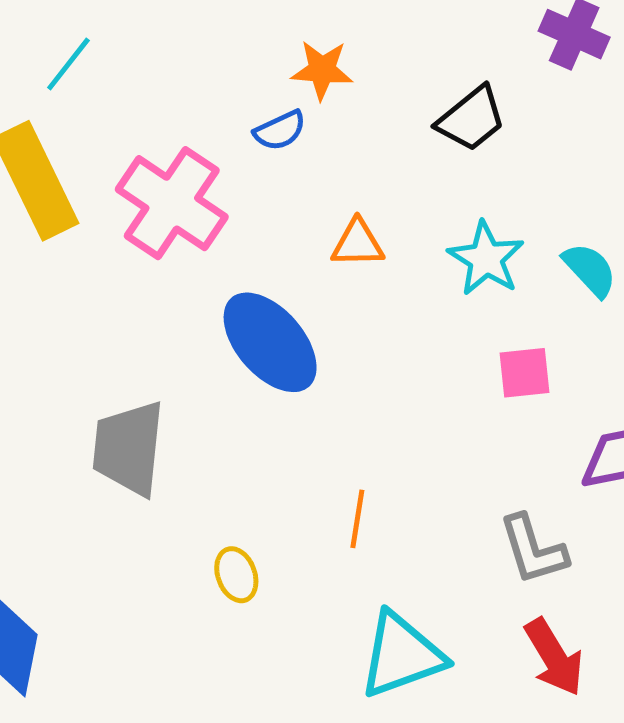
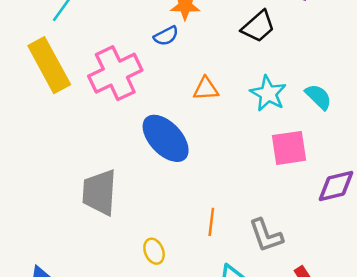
pink cross: (172, 203) -> (115, 73), turned 33
pink square: (524, 373) -> (289, 148), size x1.4
gray L-shape: (533, 550) -> (266, 235), moved

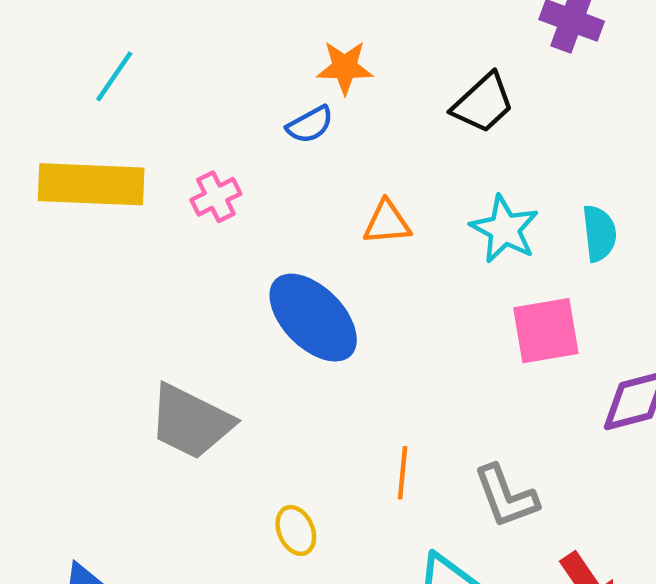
yellow rectangle: (49, 65) -> (91, 184), turned -58
pink cross: (115, 73) -> (216, 197), size x0.5
cyan semicircle: (318, 97) -> (599, 233), turned 40
gray trapezoid: (99, 192) -> (191, 422), turned -66

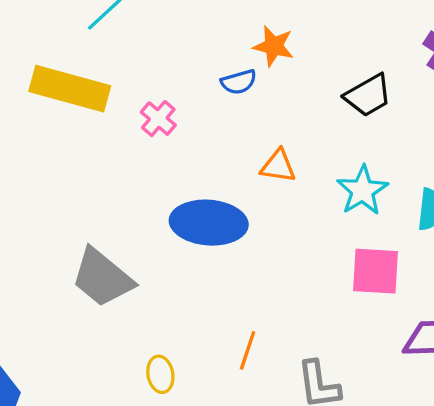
pink cross: (216, 197) -> (158, 119), turned -36
blue ellipse: (313, 318) -> (209, 223), turned -54

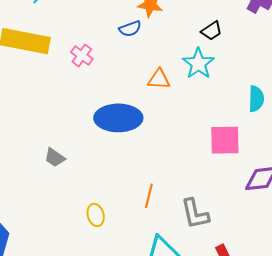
black trapezoid: (368, 95) -> (212, 31), size x0.7
cyan star: (362, 190) -> (198, 64), moved
gray trapezoid: (102, 278) -> (55, 158), size x0.5

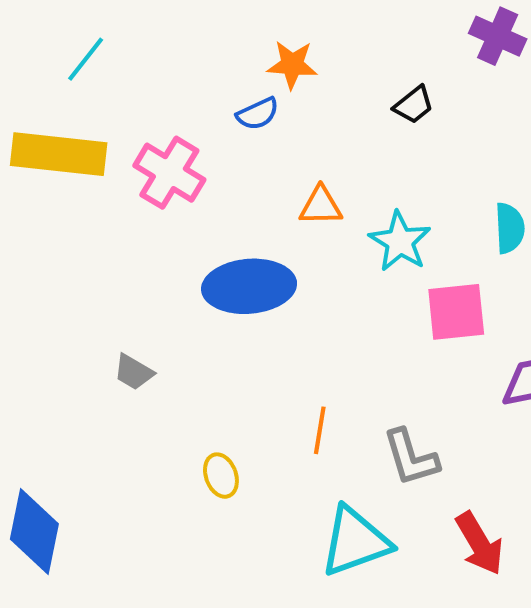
pink cross: (82, 56) -> (169, 173), size x1.6
cyan star: (198, 64) -> (400, 242), moved

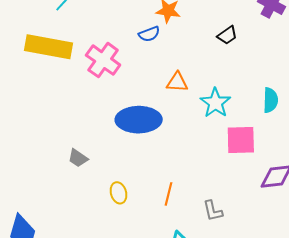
gray L-shape: (411, 458) -> (213, 211), size x0.7
yellow ellipse: (221, 476) -> (119, 193), moved

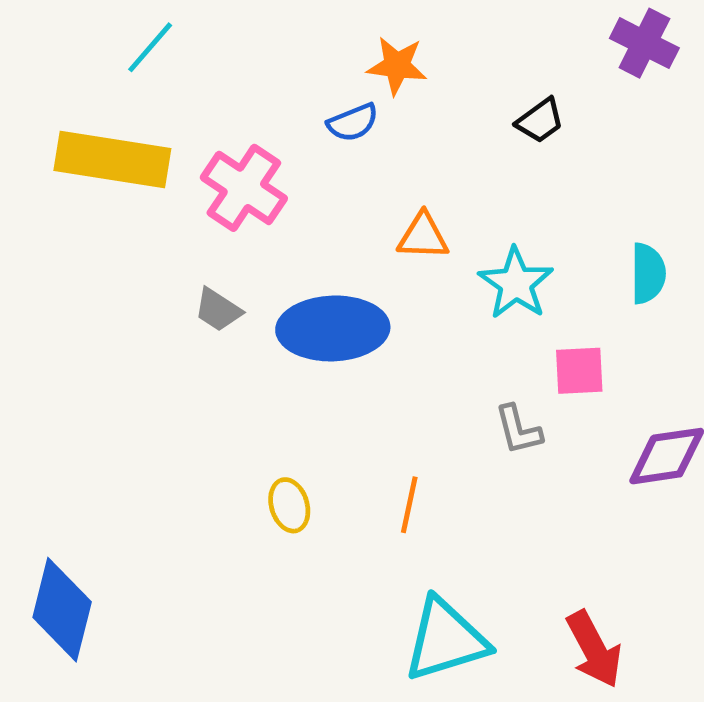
pink square: (241, 140) -> (579, 371), size x0.7
gray trapezoid: (78, 158) -> (218, 310), moved
gray L-shape: (213, 211) -> (518, 430), moved

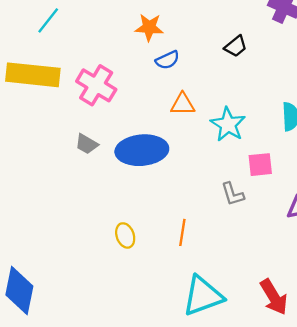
orange star: (397, 66) -> (149, 27), moved
blue semicircle: (353, 122) -> (167, 60), moved

